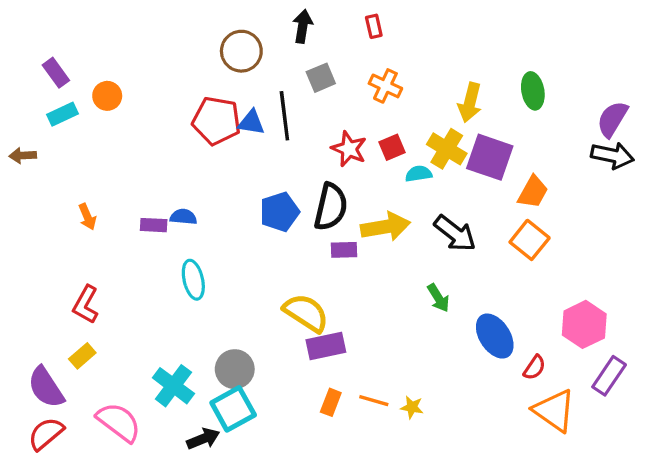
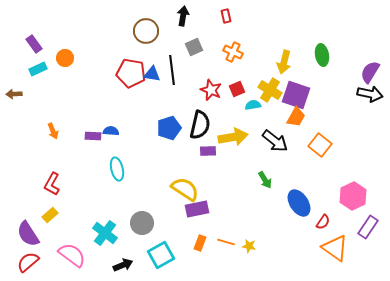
orange trapezoid: (533, 192) -> (296, 117), moved
cyan square: (233, 409) -> (161, 255), moved

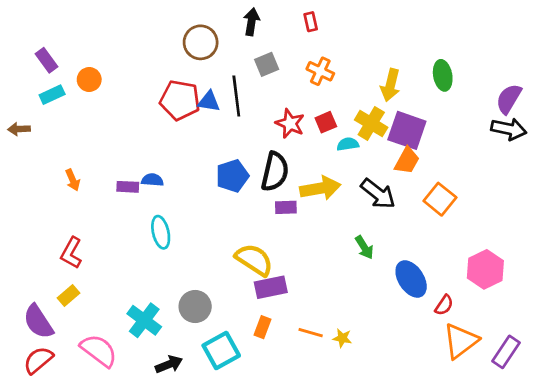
purple rectangle: (368, 227) -> (506, 352), moved
orange rectangle: (200, 243) -> (262, 327), moved
orange triangle: (335, 248) -> (461, 341), turned 48

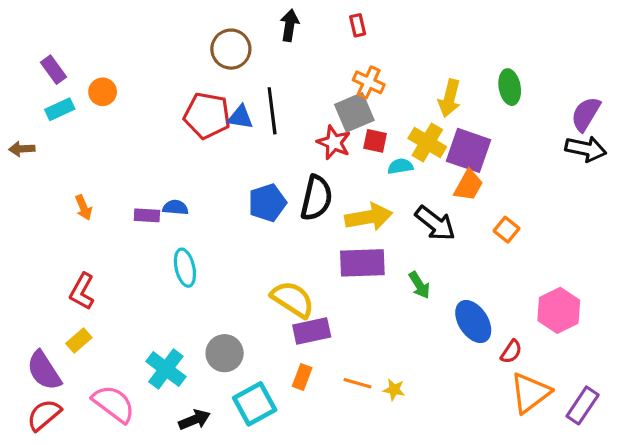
gray square: (267, 64) -> (354, 112), moved, size x1.4
red square: (326, 122) -> (375, 141), turned 35
orange square: (440, 199) -> (506, 230), size x0.7
purple rectangle: (286, 207) -> (362, 263), moved, size x1.8

